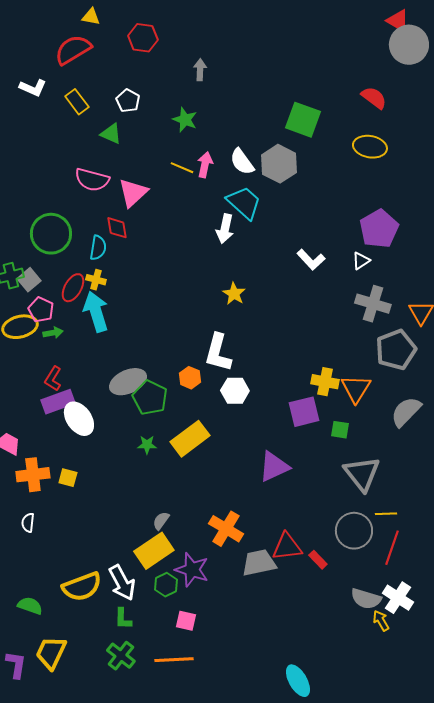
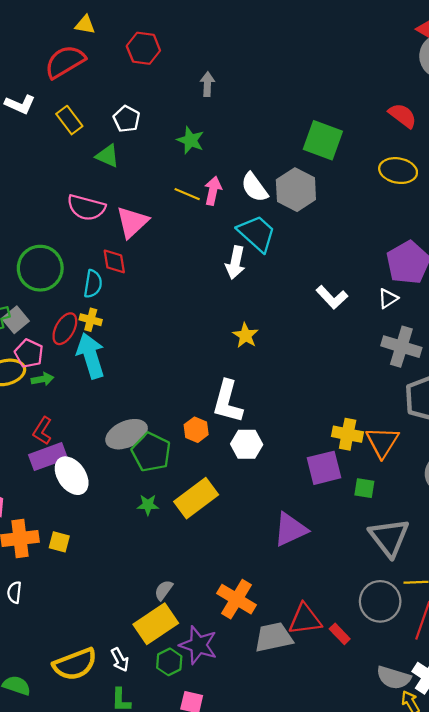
white arrow: (122, 583) -> (120, 660), size x0.6

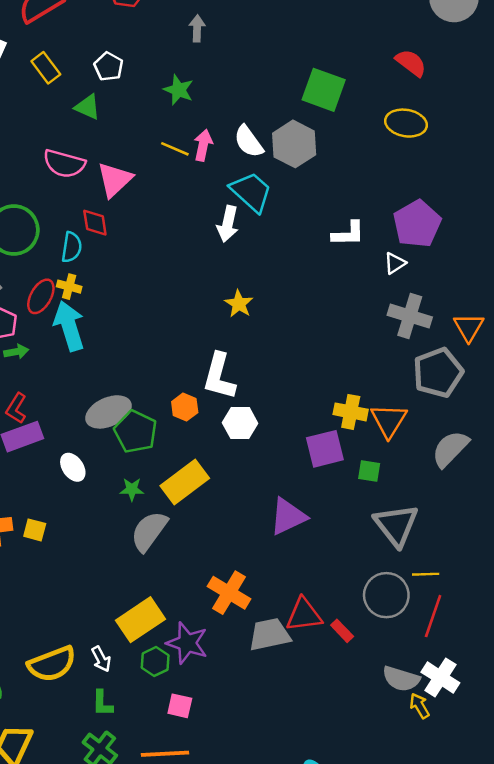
white L-shape: (332, 297) -> (348, 234), moved, turned -48
white ellipse: (72, 476) -> (73, 467), moved, size x0.7
gray semicircle: (164, 590) -> (149, 531), moved, size x1.8

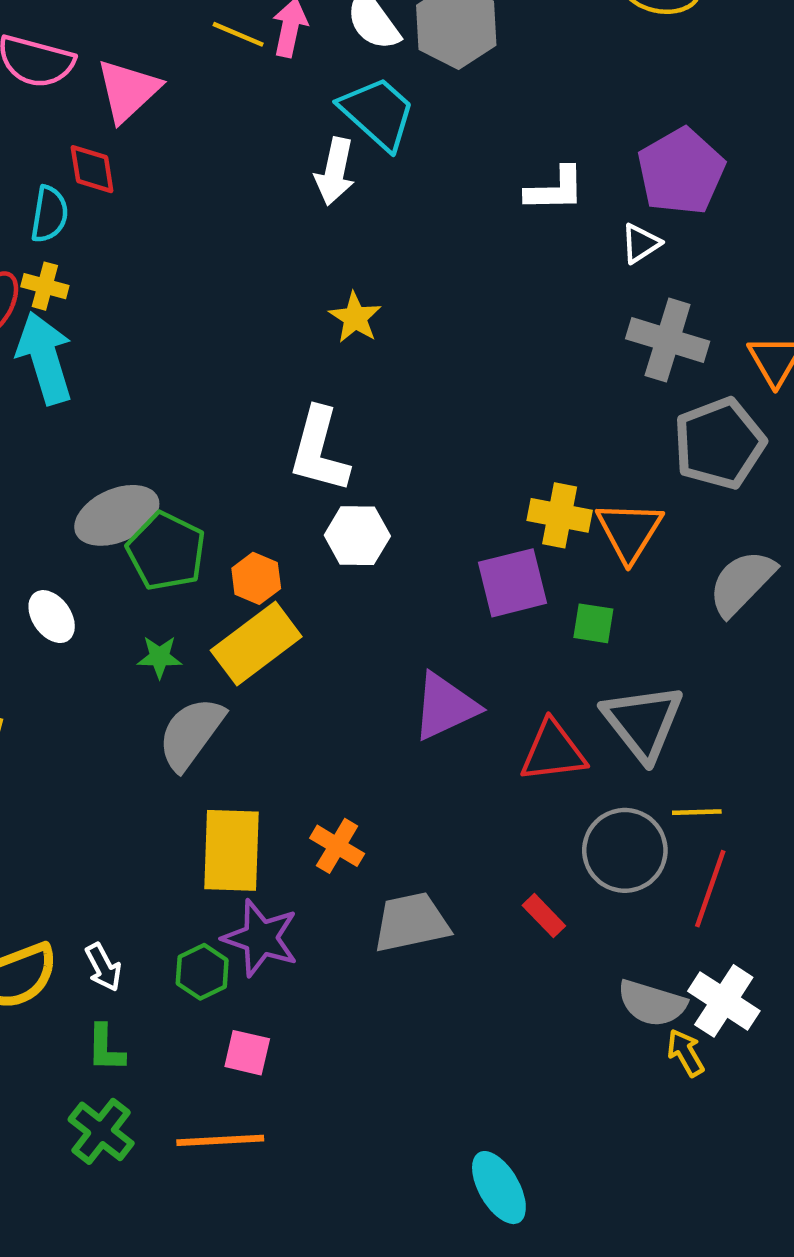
orange hexagon: (185, 407) -> (256, 578), moved
orange cross: (229, 593) -> (337, 846), size x0.7
red triangle: (304, 615) -> (553, 751), moved
yellow rectangle: (140, 620) -> (231, 850), moved, turned -54

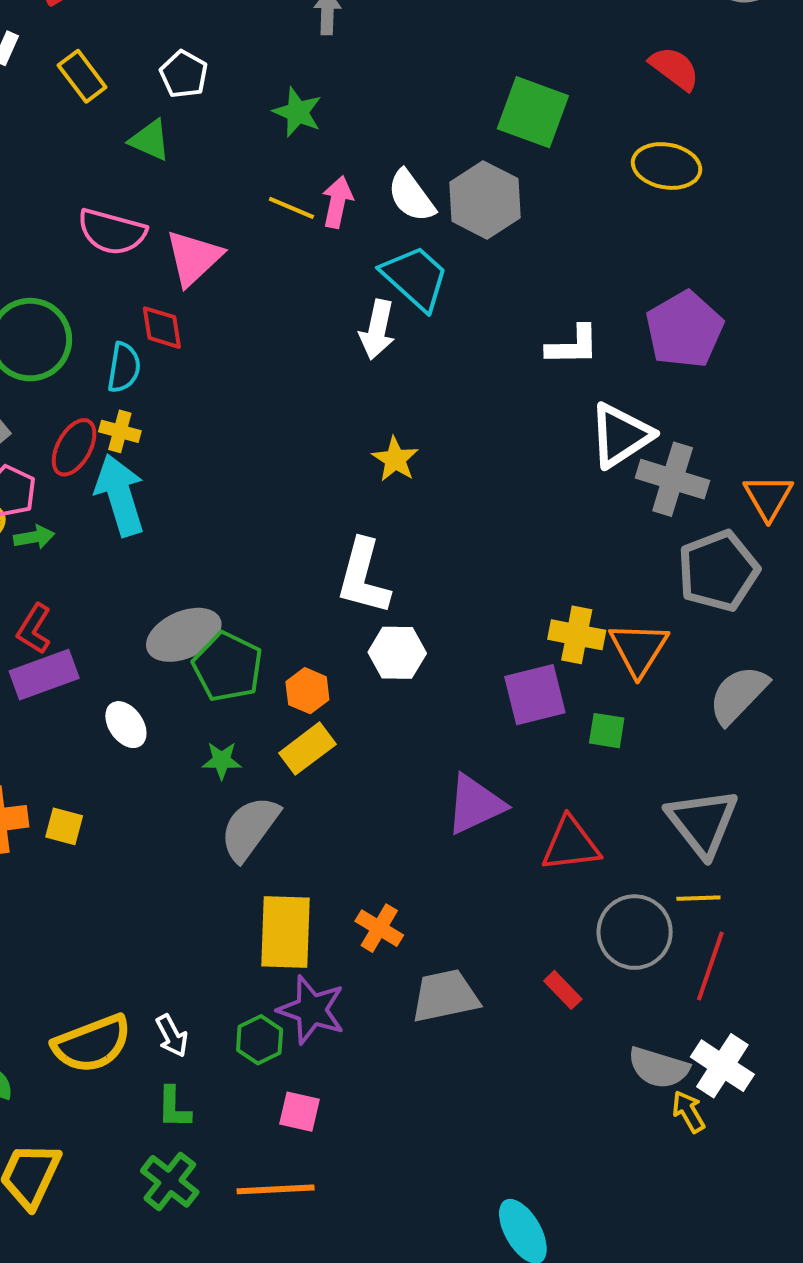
white triangle: (641, 243) -> (621, 435), moved, size x1.8
yellow rectangle: (256, 644) -> (307, 749), size x0.7
gray triangle: (643, 722) -> (702, 822), moved

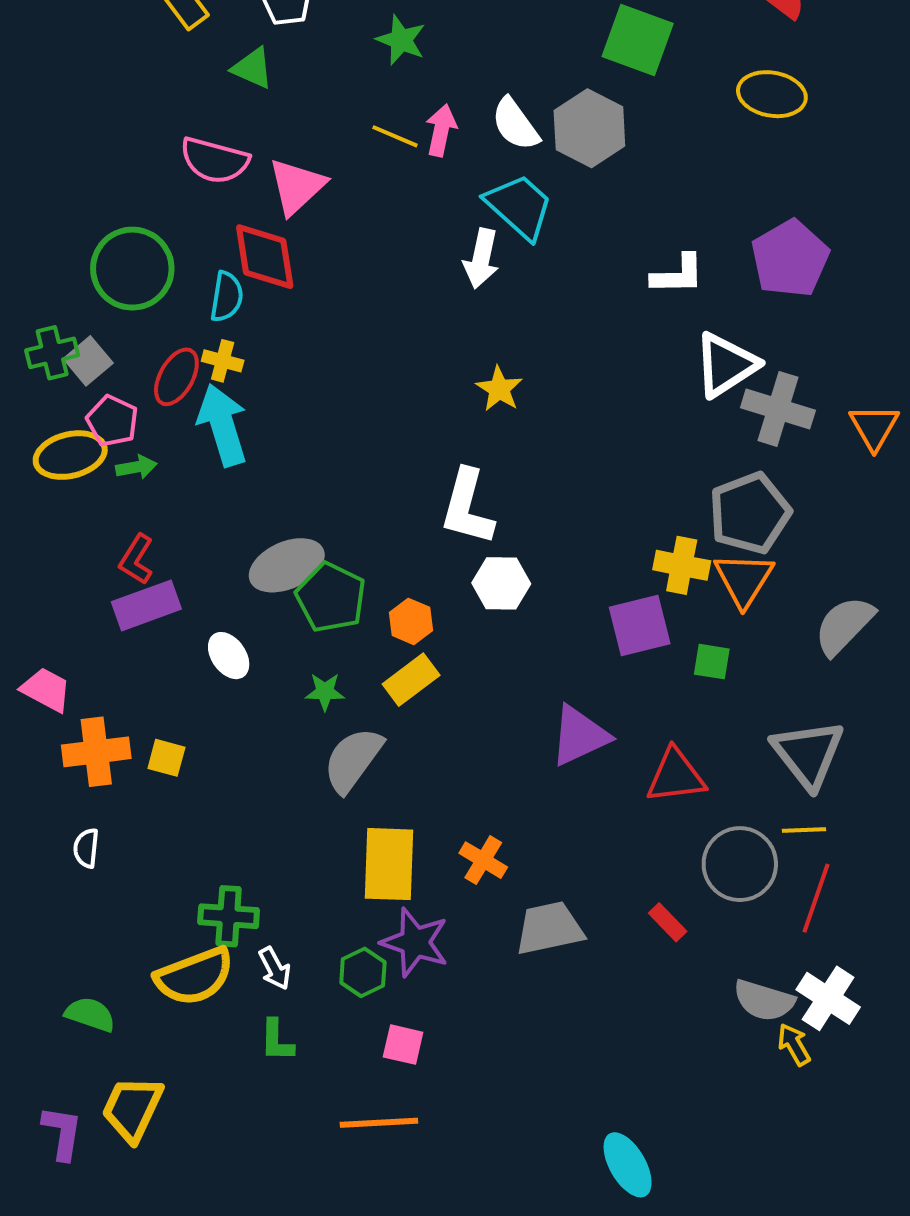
red diamond: (162, 328) -> (265, 257), size x1.5
gray pentagon: (718, 571) -> (750, 513), moved
green cross: (170, 1181) -> (229, 916), moved, turned -34

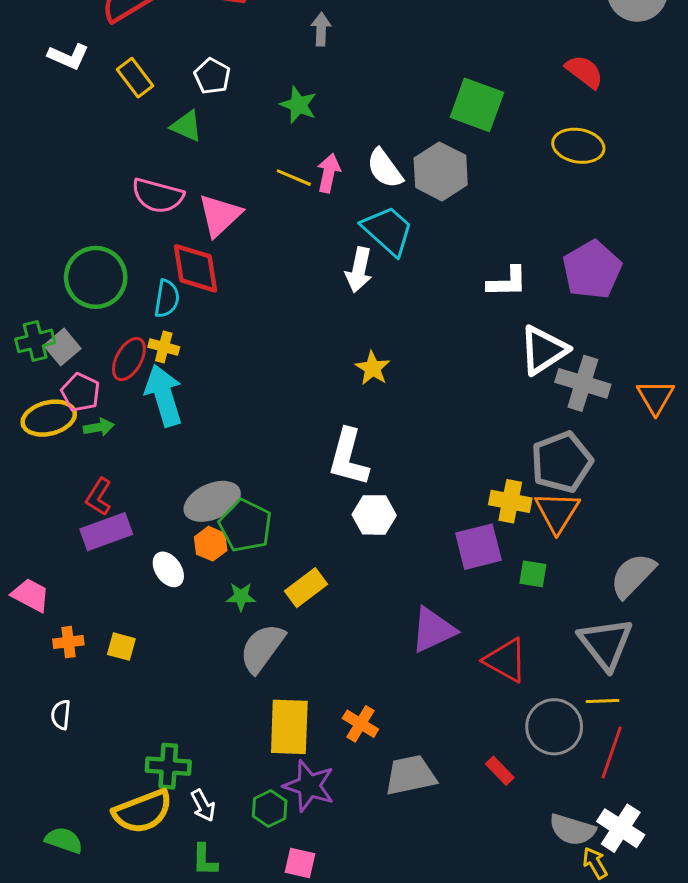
orange hexagon: (411, 621) -> (211, 544), moved
gray semicircle: (844, 625) -> (633, 575), moved
orange cross: (96, 752) -> (68, 642), size x0.6
red triangle: (676, 776) -> (506, 660), turned 36

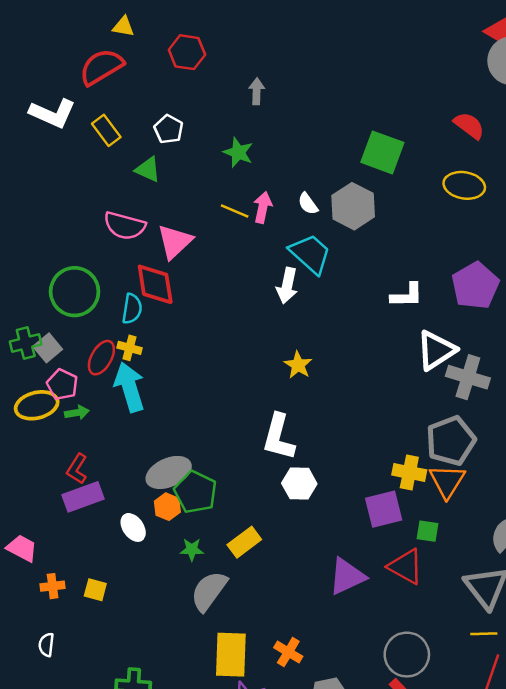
white L-shape: (68, 56) -> (53, 113), size x1.4
white semicircle: (385, 168) -> (308, 204), size x0.7
red triangle: (506, 660) -> (406, 567), moved
gray circle: (554, 727) -> (407, 655), moved

